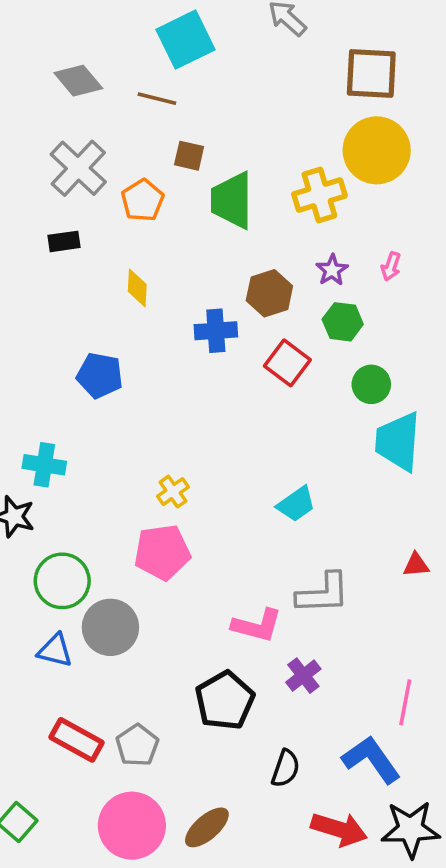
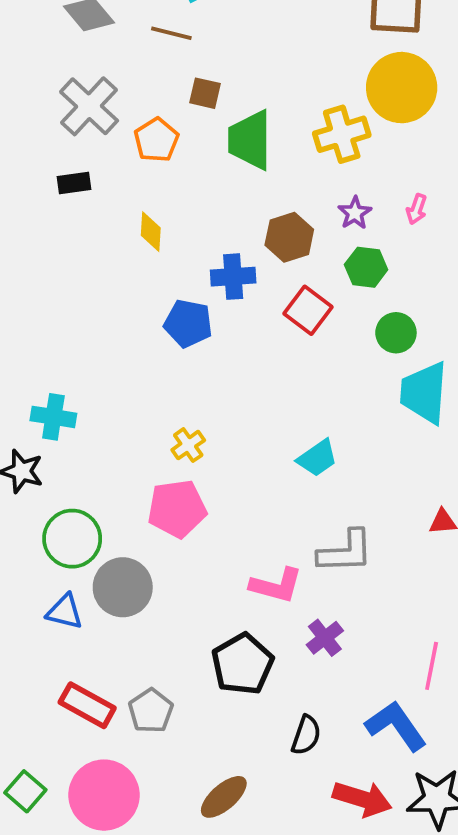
blue pentagon: (100, 375) -> (188, 323), moved
pink circle: (132, 826) -> (104, 795), moved

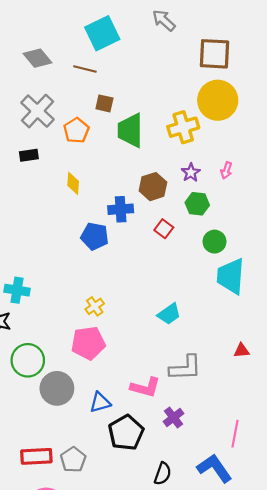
red square: (308, 310) -> (164, 229), size x0.7
blue triangle: (65, 612) -> (100, 402), moved, turned -30
red rectangle: (87, 705) -> (36, 456), turned -32

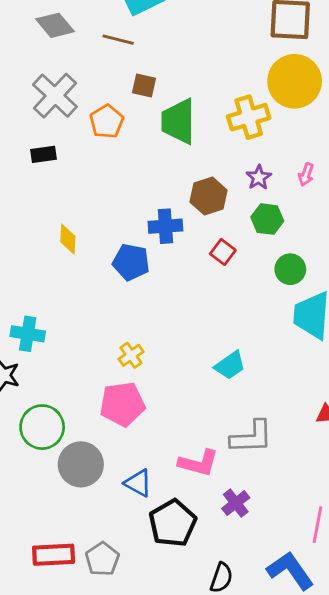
yellow diamond: (73, 183) -> (68, 239), moved
blue triangle: (100, 402) -> (138, 483), turned 45

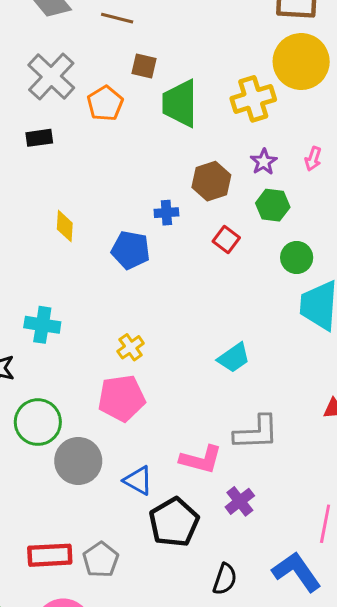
blue cross: (165, 226) -> (166, 213), size x0.7
cyan cross: (28, 334) -> (42, 325), moved

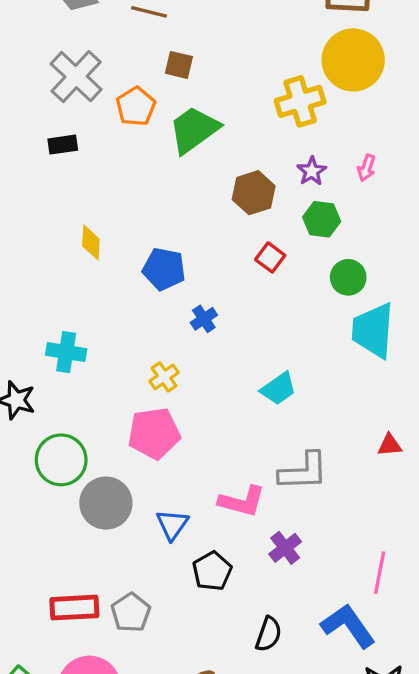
green trapezoid: (180, 103) -> (194, 130), moved, turned 54
blue cross: (166, 213) -> (204, 319), moved, turned -30
blue triangle: (138, 480) -> (172, 525), turned 36
black pentagon: (174, 522) -> (212, 571), size x0.7

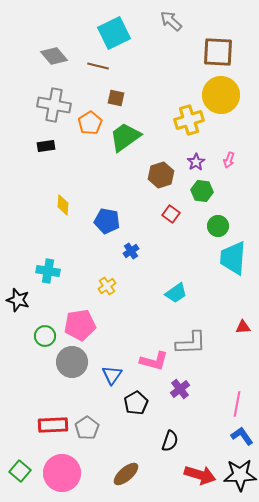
gray cross: (76, 77) -> (54, 105), turned -32
pink pentagon: (154, 433) -> (80, 325), moved
green circle: (61, 460) -> (45, 336), size x0.7
blue L-shape: (348, 626) -> (242, 436), moved, size x0.7

